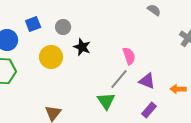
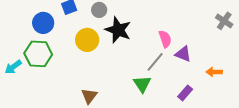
black star: (82, 47) -> (118, 30), size x1.5
purple triangle: (147, 81) -> (183, 54), moved

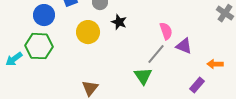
black star: (118, 30) -> (119, 22), size x0.6
purple rectangle: (185, 93) -> (197, 85), moved

